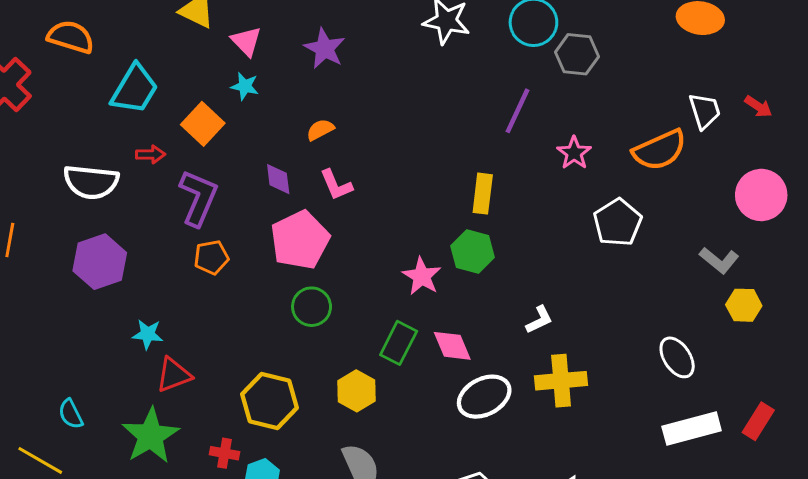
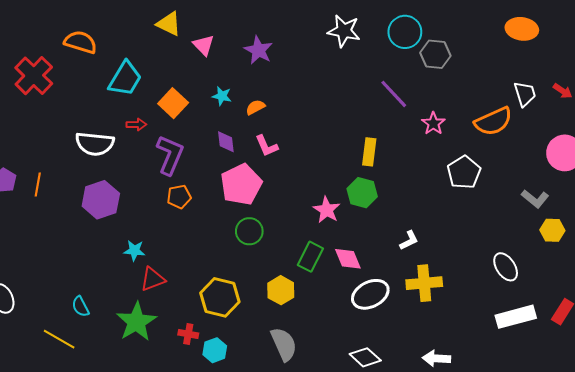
cyan star: (245, 86) -> (222, 96), moved
purple line: (518, 111) -> (394, 94), turned -68

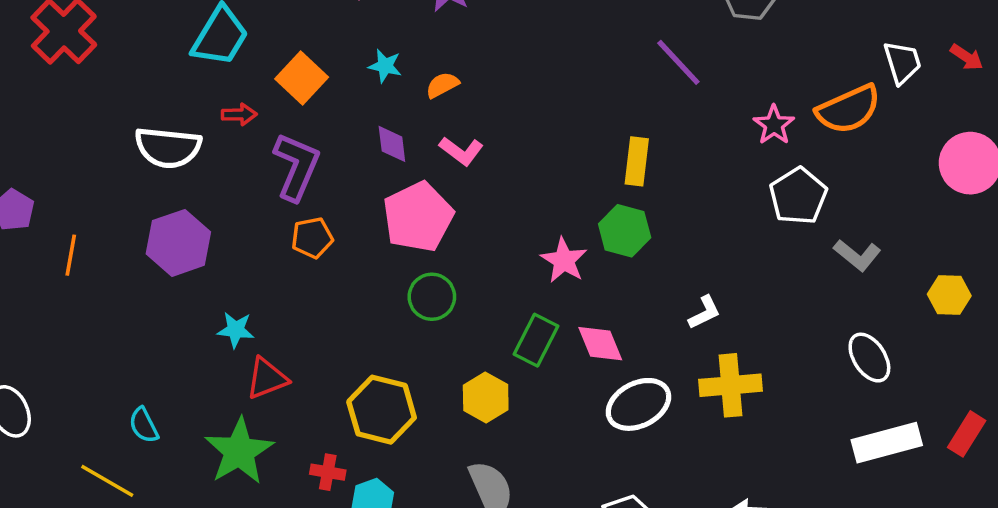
pink star: (433, 123) -> (774, 125), moved
pink L-shape: (267, 146) -> (461, 151), turned -30
orange line: (38, 184) -> (71, 255), moved
gray L-shape: (535, 199) -> (857, 255), moved

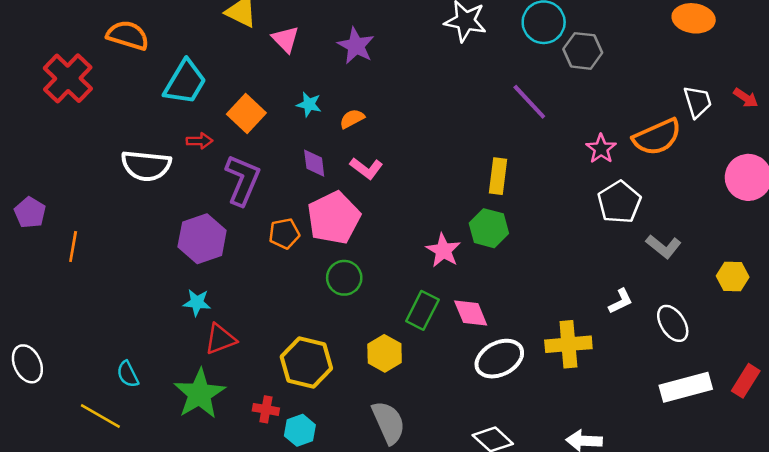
orange pentagon: (312, 238) -> (284, 233), moved
purple hexagon: (178, 243) -> (202, 239), moved
white L-shape: (704, 312) -> (621, 301), moved

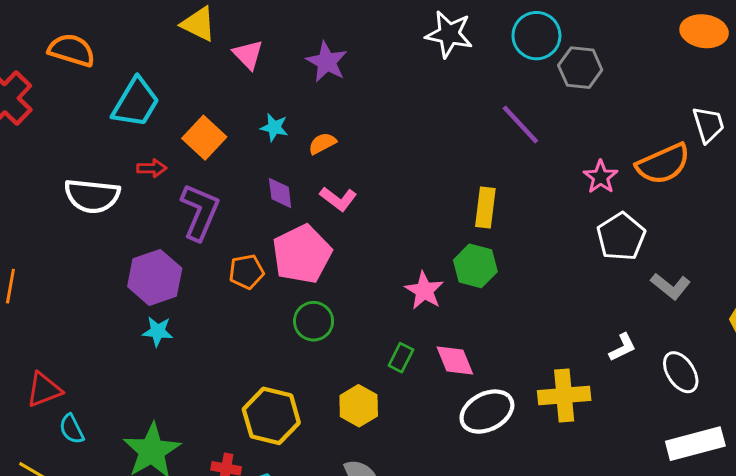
cyan star: (197, 303) -> (158, 331), moved
green rectangle: (422, 310) -> (401, 358), size x0.7
red triangle: (220, 339) -> (44, 390), moved

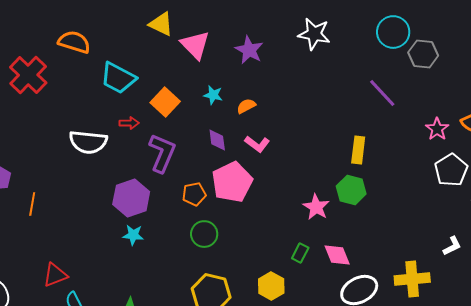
white star: (449, 34) -> (314, 34), moved
pink triangle: (248, 55) -> (195, 45), size x1.4
cyan trapezoid: (136, 103) -> (118, 78), turned 87
green circle: (314, 321) -> (204, 234), moved

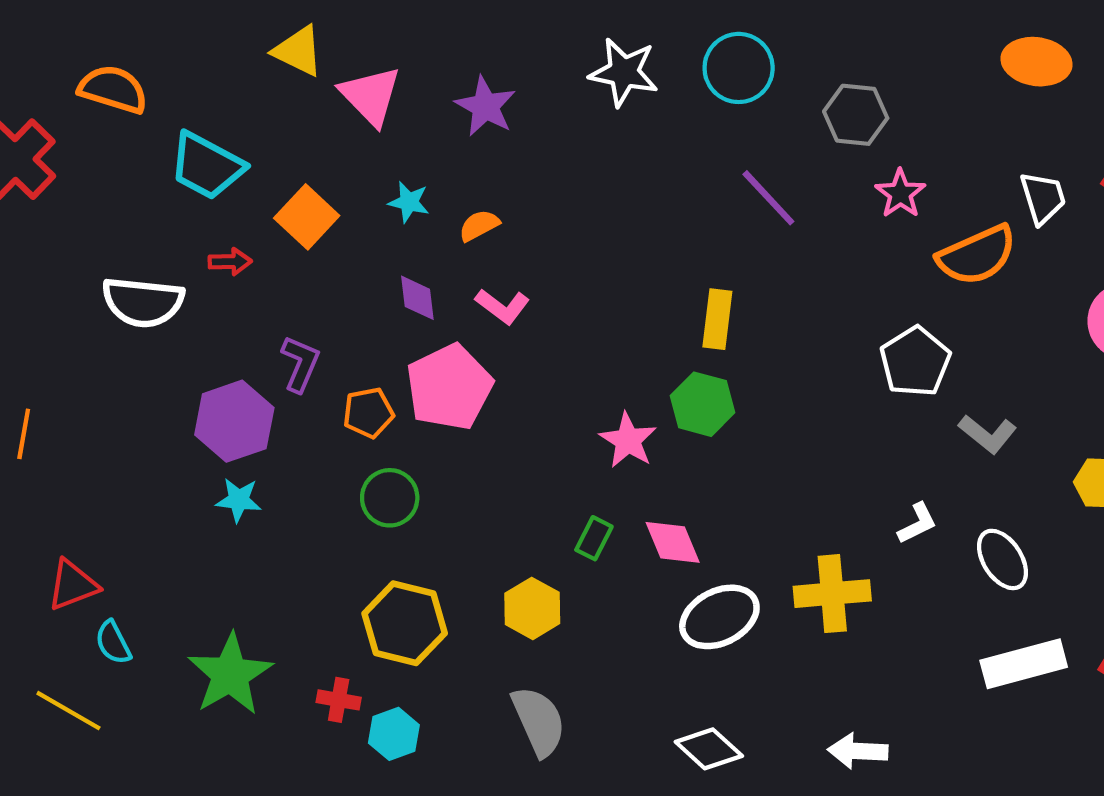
cyan circle: (393, 32) -> (739, 68), moved
pink star: (437, 129) -> (900, 194), moved
purple L-shape: (162, 153) -> (300, 364), moved, size x0.7

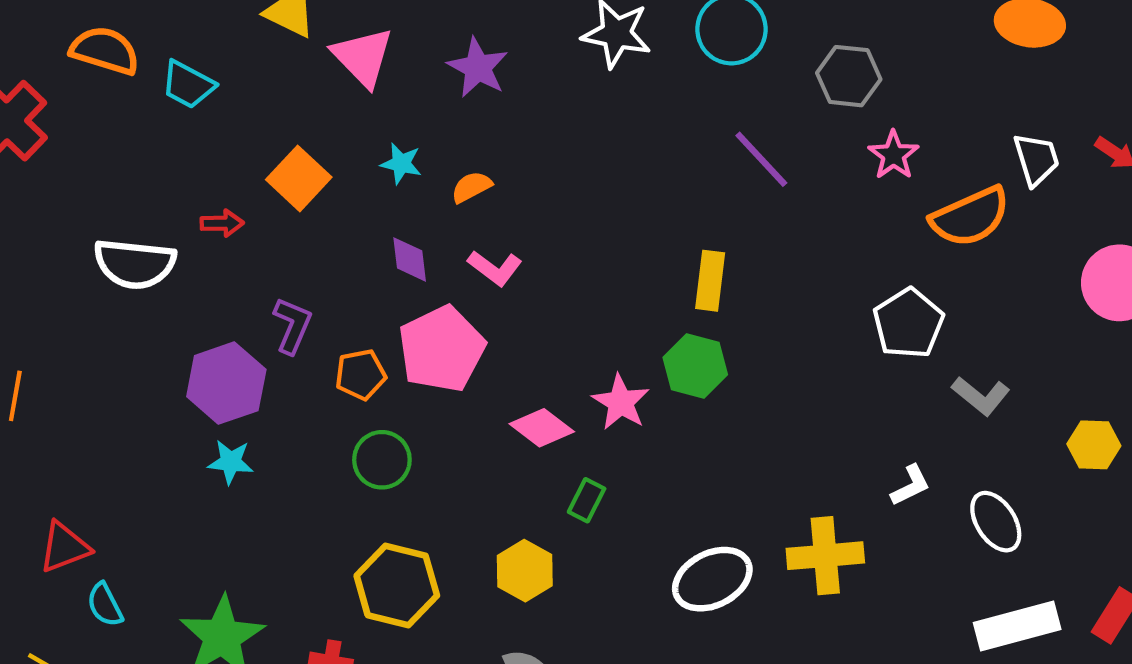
cyan trapezoid: (207, 166) -> (188, 85), moved, size x0.7
pink diamond: (673, 542) -> (542, 428), moved, turned -30

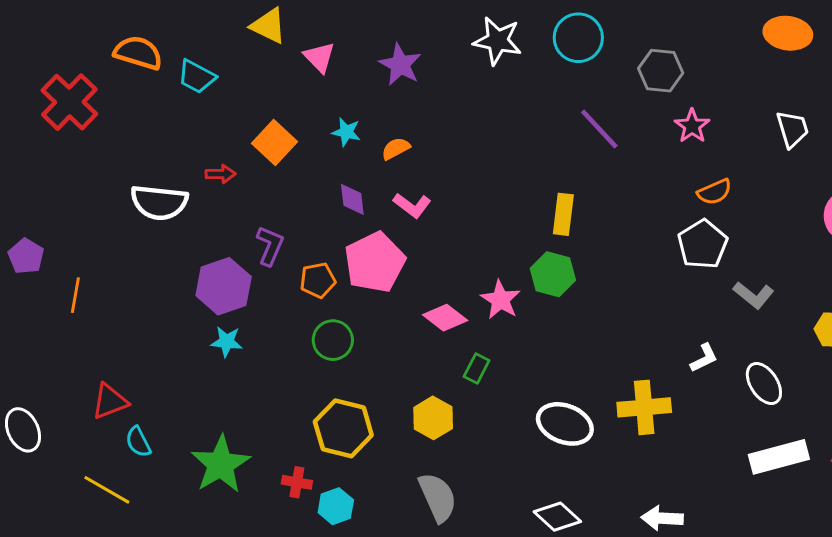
pink triangle: (363, 57) -> (319, 57), size x0.7
orange semicircle: (970, 217) -> (715, 192), moved, size x0.6
white ellipse: (712, 579) -> (565, 424), turned 48

